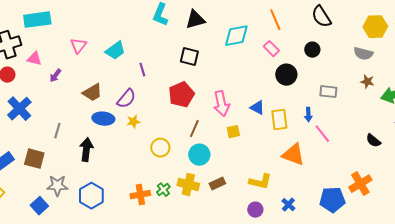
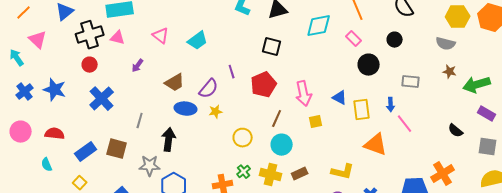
pink triangle: (78, 46) -> (161, 36), turned -30
pink triangle: (34, 59) -> (118, 38), moved
purple line: (142, 70) -> (232, 72), moved
gray star: (57, 186) -> (150, 166), moved
green cross: (163, 190) -> (244, 172), moved

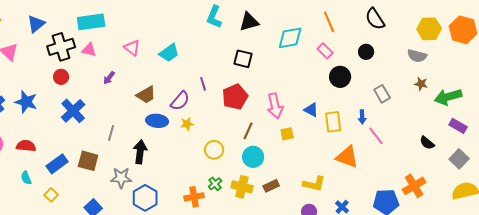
gray rectangle: (411, 82) -> (382, 94), turned 54
gray square: (488, 147) -> (459, 159), turned 36
cyan semicircle: (47, 165) -> (26, 178), moved

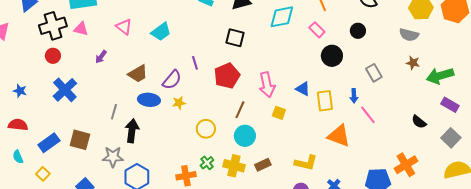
blue star: (26, 102) -> (20, 91), moved, size x0.6
gray line: (111, 133) -> (114, 112), moved
yellow square: (287, 134) -> (279, 113), turned 32

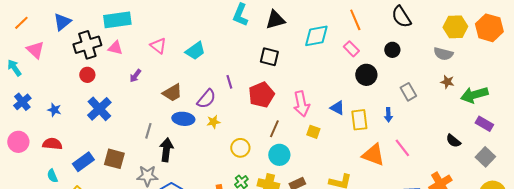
pink line: (368, 115) -> (402, 148), moved

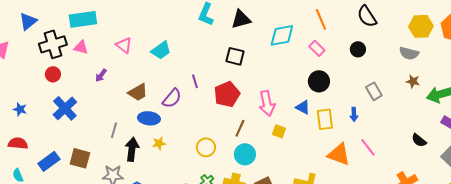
black circle: (366, 75) -> (319, 81), moved
yellow star: (213, 122) -> (159, 143), moved

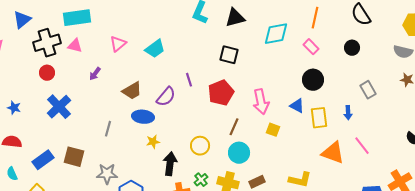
orange line: (321, 19) -> (315, 18), turned 35
pink triangle: (124, 45) -> (118, 44), turned 42
black arrow: (132, 149) -> (170, 164), moved

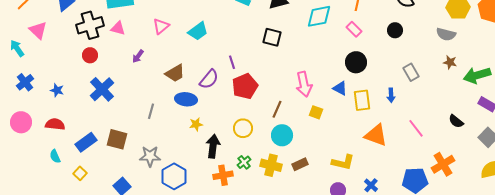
red pentagon: (221, 93) -> (245, 86), moved
pink line: (362, 146) -> (416, 128), moved

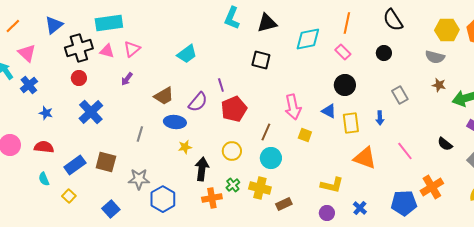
pink triangle: (161, 26) -> (132, 49), moved
blue cross: (25, 82) -> (29, 85), moved
brown rectangle: (300, 164) -> (284, 204), moved

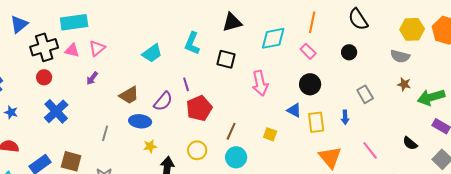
cyan L-shape: (232, 18) -> (192, 43), moved
pink arrow: (293, 107) -> (260, 83), moved
orange triangle: (365, 158) -> (330, 157), turned 30

